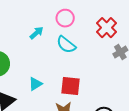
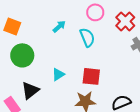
pink circle: (65, 18) -> (95, 12), moved
cyan semicircle: (66, 45) -> (87, 37), turned -150

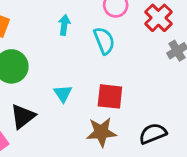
cyan arrow: (59, 26) -> (64, 25), turned -40
cyan triangle: (58, 74) -> (63, 94), turned -32

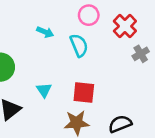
cyan arrow: (64, 25) -> (45, 32), turned 105

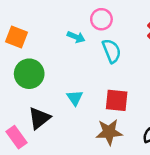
pink circle: (89, 15) -> (101, 19), moved

